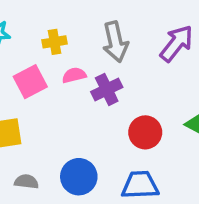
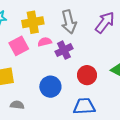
yellow cross: (54, 42) -> (33, 22), size x1.5
blue circle: (79, 177) -> (50, 87), moved

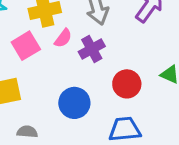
pink semicircle: (45, 42) -> (63, 38), turned 144

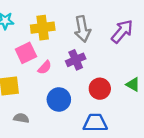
pink semicircle: (63, 38) -> (45, 67), moved

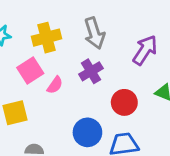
purple arrow: (122, 31) -> (145, 50), moved
blue circle: (59, 99) -> (87, 132), moved

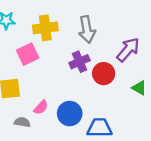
pink semicircle: (55, 85) -> (41, 107), moved
red circle: (124, 102) -> (104, 74), moved

